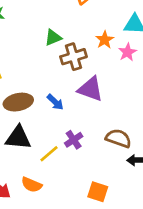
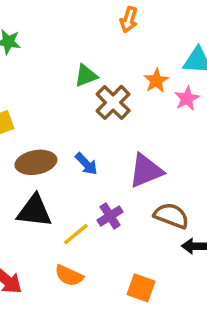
brown cross: (74, 57) -> (113, 102), turned -30
purple triangle: (90, 89) -> (146, 171), moved, turned -44
orange semicircle: (32, 185) -> (69, 276), moved

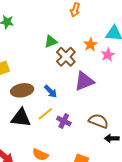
purple triangle: (146, 171) -> (84, 81), moved
purple cross: (110, 216) -> (64, 121), turned -32
yellow line: (76, 234) -> (45, 114), moved

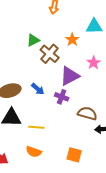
pink star: (108, 55) -> (94, 63), moved
yellow line: (45, 114) -> (36, 127), moved, turned 49
purple cross: (64, 121) -> (62, 97), moved

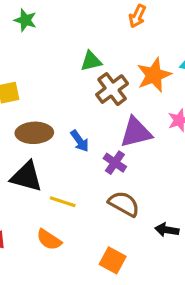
orange star: (72, 40) -> (154, 75), size x1.5
brown semicircle: (87, 113) -> (124, 204), moved

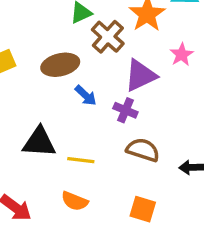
brown ellipse: (34, 133) -> (60, 65), moved

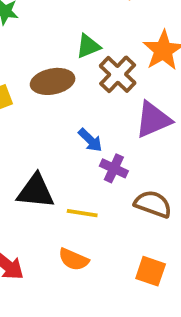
brown ellipse: (60, 65) -> (53, 81), moved
purple cross: (125, 110) -> (114, 168), moved

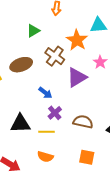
green triangle: (88, 46) -> (33, 31), moved
purple cross: (114, 168) -> (55, 113), moved, turned 32

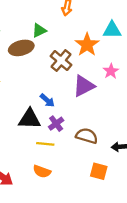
brown ellipse: (21, 65) -> (21, 48), moved
black triangle: (20, 124) -> (29, 119), moved
orange square: (87, 157) -> (99, 171), moved

